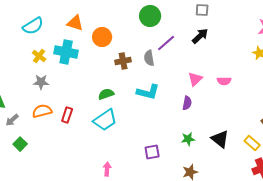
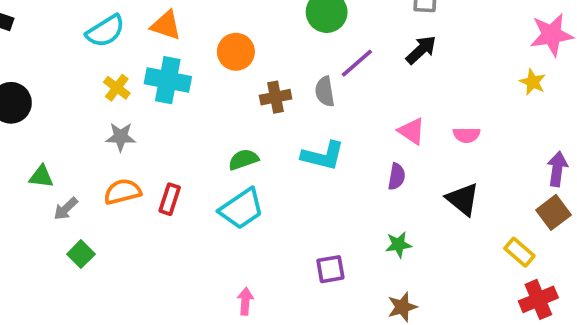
orange triangle: (75, 23) -> (166, 25), moved
pink triangle: (195, 79) -> (412, 131), turned -42
black triangle: (220, 139) -> (463, 199), moved

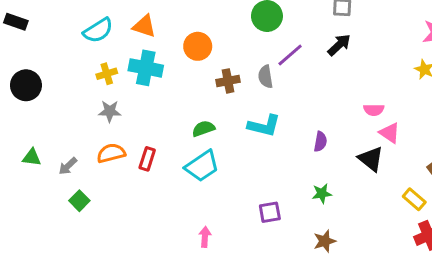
yellow cross: (117, 88) -> (107, 74), turned 36
pink triangle: (412, 131) -> (390, 133), moved
green triangle: (41, 177) -> (32, 157), moved

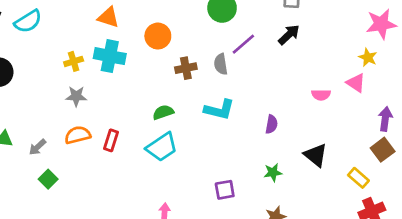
cyan semicircle: (98, 30) -> (28, 21), moved
pink triangle: (390, 133) -> (356, 83), moved
black triangle: (371, 159) -> (316, 155), moved

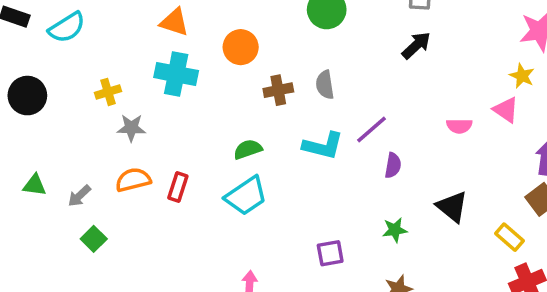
purple line: (243, 44) -> (371, 130), moved
yellow cross: (74, 61) -> (108, 92), moved

